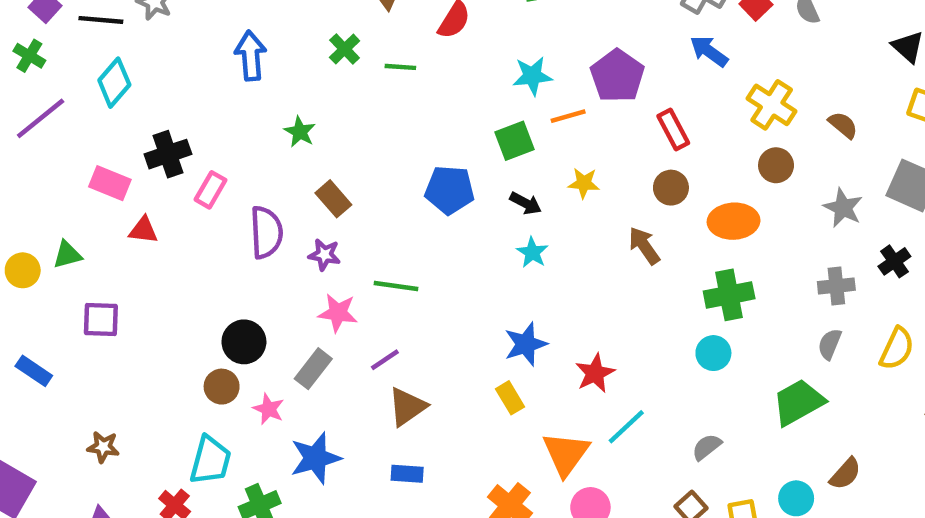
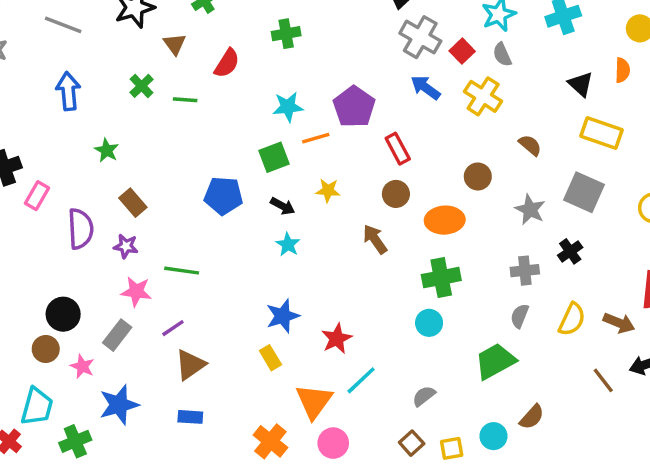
yellow cross: (772, 105) -> (483, 96), moved

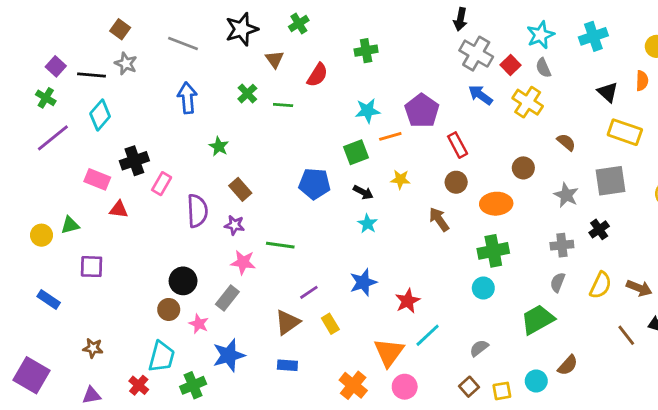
gray square: (584, 192) -> (611, 181), turned -32
purple line: (173, 328) -> (309, 292), moved
yellow rectangle: (270, 358) -> (330, 324), moved

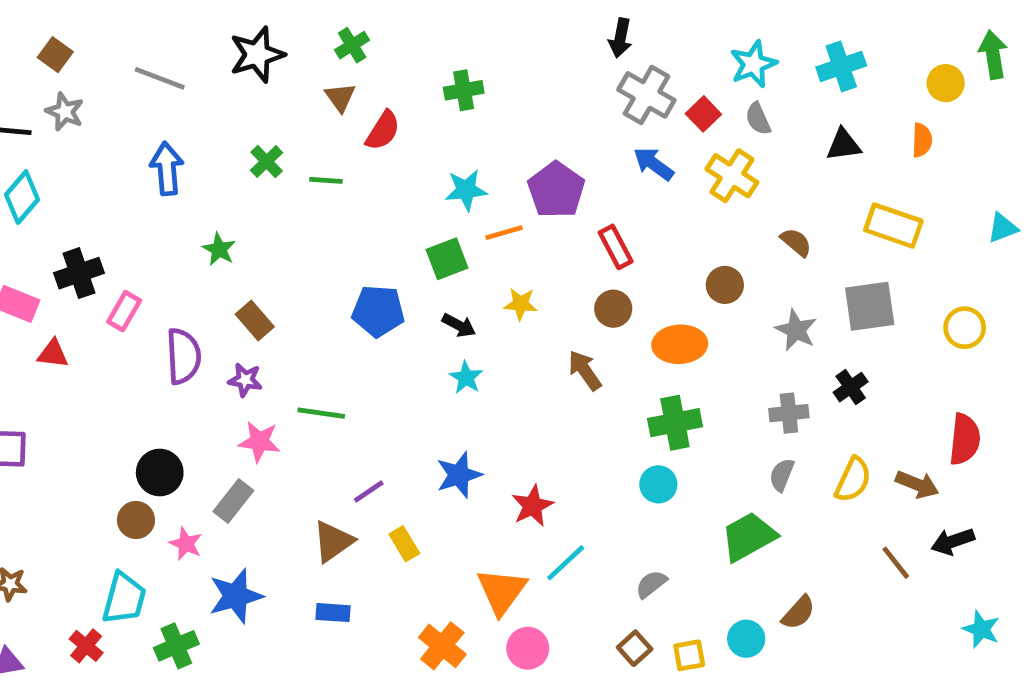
brown triangle: (275, 59) -> (340, 97), moved
black triangle: (608, 92) -> (844, 145), moved, turned -50

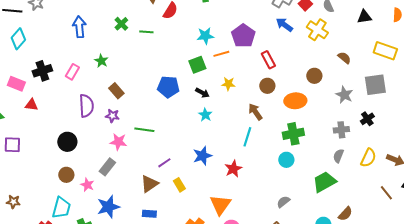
pink rectangle: (124, 311) -> (72, 72), moved
black circle: (160, 473) -> (67, 142), moved
cyan line: (566, 563) -> (247, 137), moved, turned -30

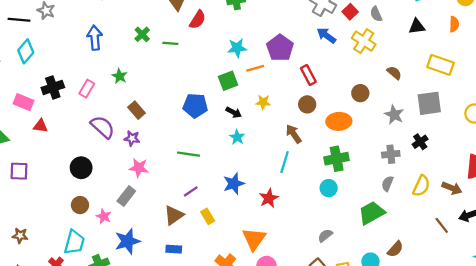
purple semicircle: (86, 106) -> (103, 127), turned -45
green line: (144, 130) -> (188, 154), moved

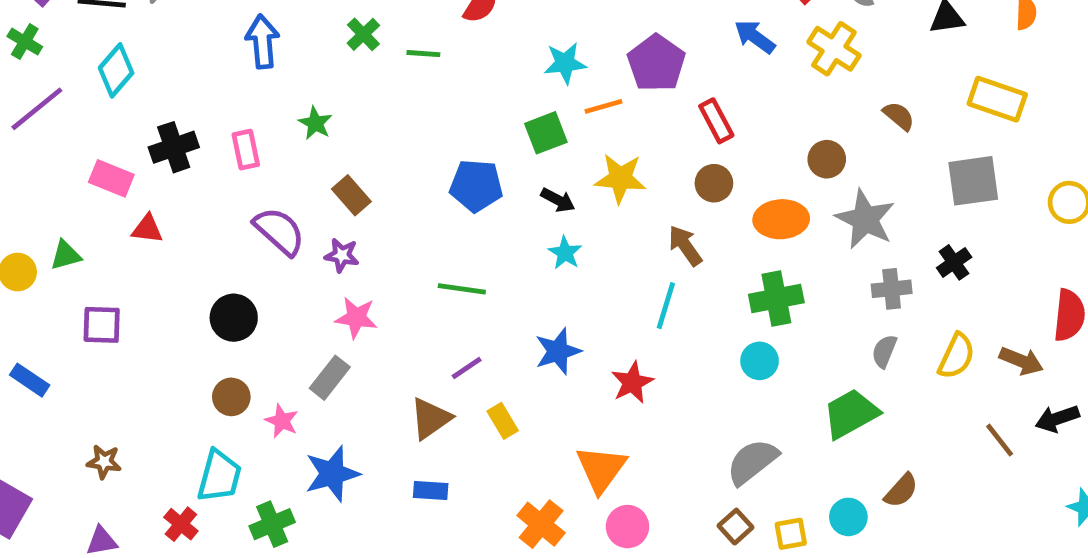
pink rectangle: (87, 89) -> (246, 150), turned -42
yellow star: (263, 102) -> (620, 178), size x1.5
gray star: (394, 115) -> (865, 219), moved, size x1.4
gray semicircle: (325, 236) -> (752, 462), size x1.6

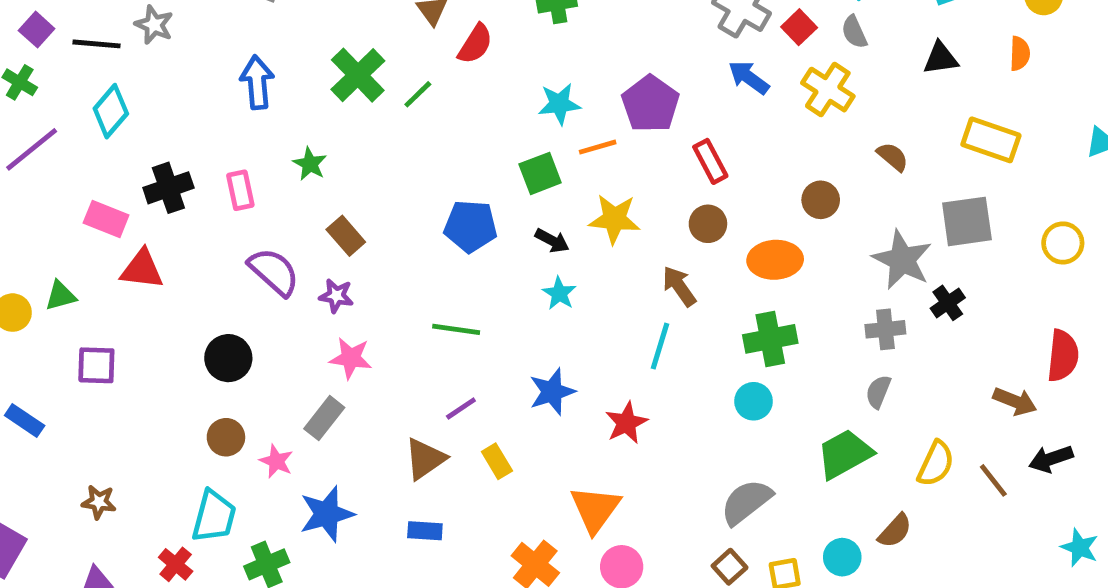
green cross: (363, 34) -> (358, 75), size x1.6
green line: (423, 54) -> (418, 94), turned -48
gray star: (865, 219) -> (902, 260), moved
red triangle: (147, 229) -> (142, 269), size x1.4
yellow semicircle: (956, 356) -> (936, 464), moved

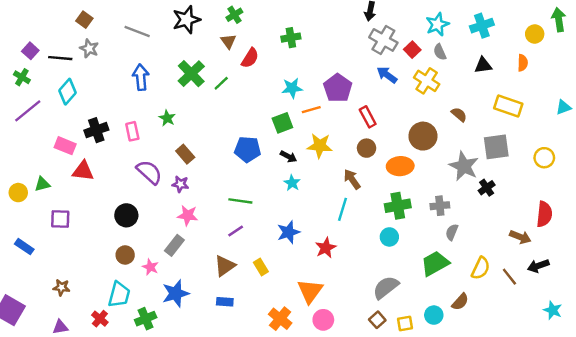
brown circle: (821, 200) -> (423, 136), size x1.5
gray cross: (885, 329) -> (440, 206), moved
purple line: (461, 408) -> (236, 231), moved

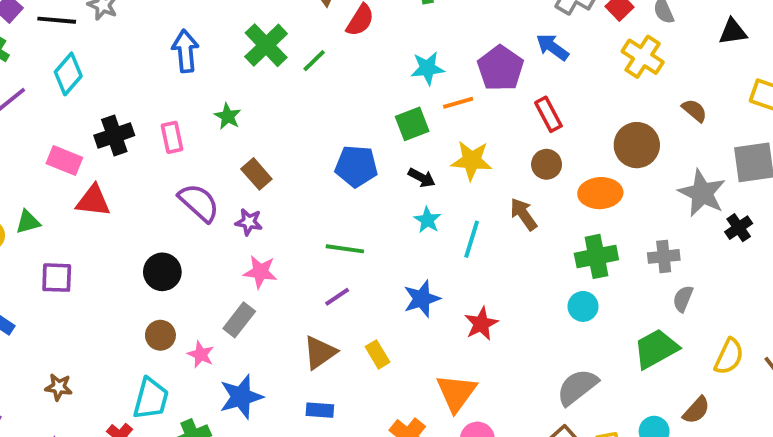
blue arrow: (387, 75) -> (552, 47), moved
cyan line: (343, 209) -> (472, 239), moved

